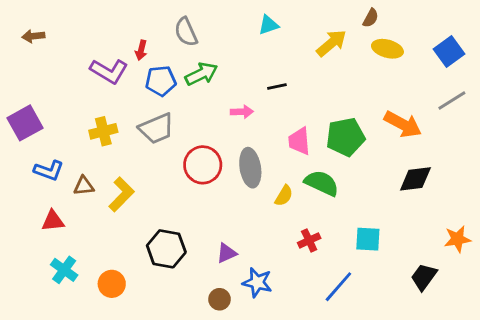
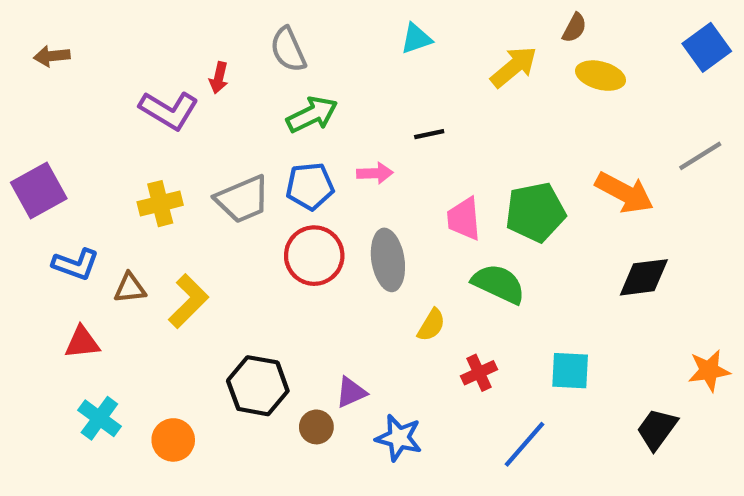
blue square: (449, 52) -> (707, 47), moved
blue pentagon: (161, 81) -> (310, 186), moved
yellow semicircle: (284, 196) -> (431, 325), moved
brown circle: (219, 299) -> (316, 427), moved

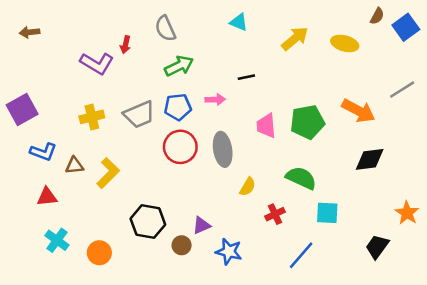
brown semicircle: (574, 28) -> (377, 16), moved
cyan triangle: (416, 39) -> (239, 22), turned 42
green semicircle: (499, 284) -> (301, 178), moved
orange star: (709, 371) -> (407, 213), turned -30

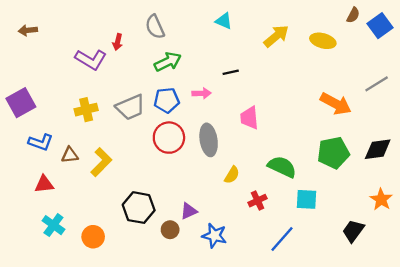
green pentagon: (307, 122) -> (333, 153), moved
black diamond: (370, 159) -> (378, 149), moved

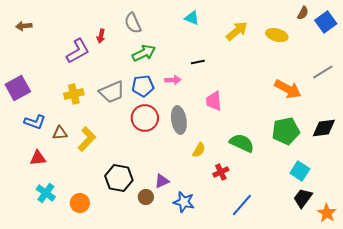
purple L-shape: (91, 59) -> (78, 51), turned -60
cyan square: (307, 199) -> (300, 171), moved, turned 30
orange star: (381, 199) -> (327, 213), moved

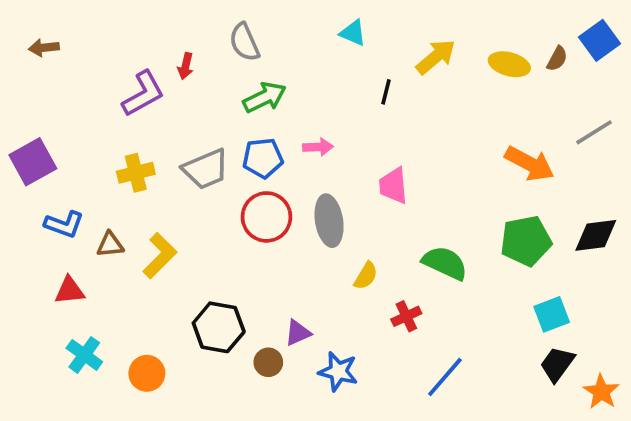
brown semicircle: (303, 13) -> (557, 59), moved
black line: (198, 62) -> (386, 92), moved, turned -64
cyan square: (300, 171) -> (552, 314), turned 36

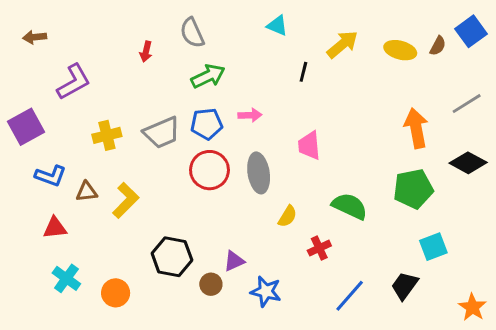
purple L-shape: (143, 94) -> (74, 82), moved
orange arrow: (530, 164) -> (416, 128), turned -129
black diamond: (596, 235) -> (468, 163), moved, turned 36
black trapezoid: (557, 364) -> (405, 286), moved

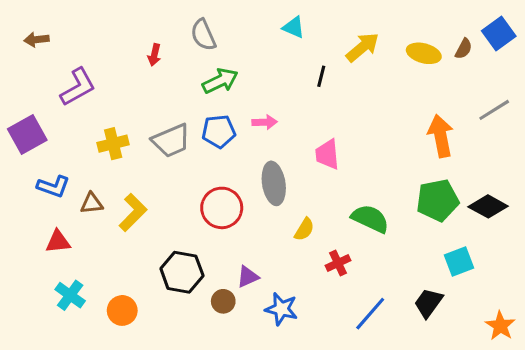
black diamond: (468, 163) -> (488, 206), moved
red circle: (209, 170) -> (222, 208), moved

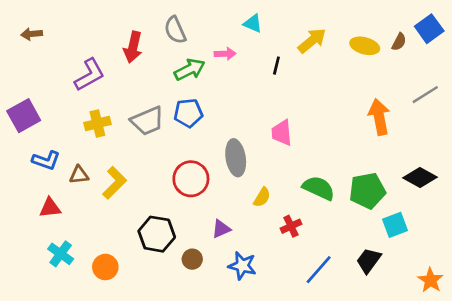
red arrow: (154, 55) -> (133, 47), size x1.6
purple L-shape: (78, 87) -> (90, 75), moved
pink arrow: (265, 122) -> (225, 54), moved
green pentagon: (438, 200) -> (367, 191), moved
purple triangle: (248, 277) -> (221, 229), moved

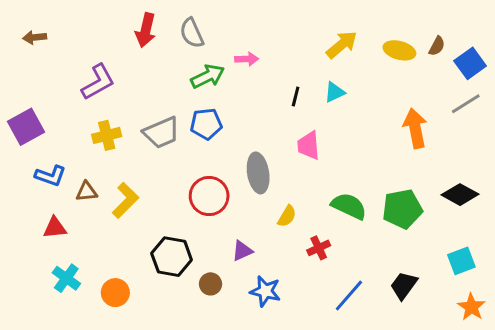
cyan triangle: (253, 23) -> (335, 92), moved, turned -48
blue square: (429, 29) -> (470, 63), moved
red arrow: (133, 47) -> (146, 30), moved
black line: (276, 66) -> (296, 97), moved
cyan square: (395, 225) -> (461, 261), moved

